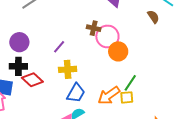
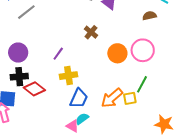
brown semicircle: (153, 17) -> (149, 16), turned -64
brown cross: (94, 28) -> (91, 32), turned 32
pink circle: (107, 36) -> (143, 50), moved
green line: (130, 83) -> (142, 84), moved

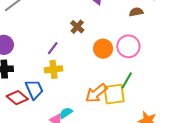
purple line: (58, 54) -> (53, 48), moved
red diamond: (34, 89) -> (17, 98), moved
blue trapezoid: (79, 98) -> (34, 89), moved, turned -50
yellow square: (130, 98) -> (114, 94), size x1.6

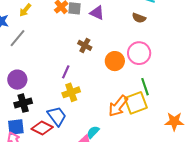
brown semicircle: (136, 12) -> (139, 18), turned -136
green line: (127, 80) -> (145, 87), turned -36

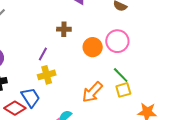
brown cross: (85, 45) -> (64, 29), turned -32
green line: (145, 87) -> (121, 75), turned -30
yellow square: (136, 103) -> (123, 90), moved, size x0.7

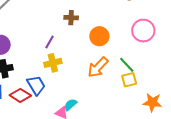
pink circle: (117, 41) -> (143, 31), moved
orange arrow: (92, 92) -> (98, 67), moved

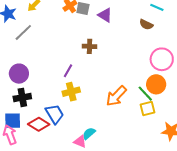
orange circle: (99, 36) -> (156, 84), moved

